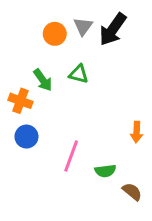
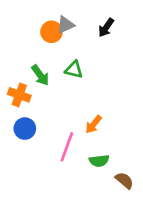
gray triangle: (83, 26) -> (65, 25), moved, turned 30
black arrow: (113, 29) -> (106, 28), size x0.6
orange arrow: (137, 132) -> (94, 124), moved, turned 36

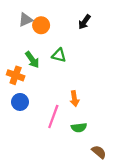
gray triangle: (65, 25) -> (26, 20), moved
orange arrow: (94, 124) -> (74, 99), turned -48
brown semicircle: (124, 180) -> (99, 152), moved

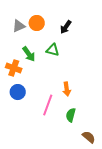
gray triangle: (26, 20) -> (19, 26), moved
black arrow: (84, 22) -> (66, 27), moved
green semicircle: (79, 128) -> (71, 115), turned 112

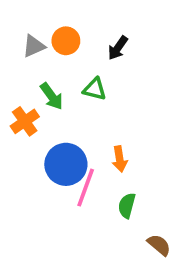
orange cross: (14, 68) -> (25, 121), turned 35
blue circle: (18, 92) -> (66, 164), moved, size x1.5

